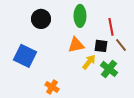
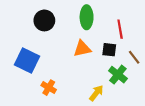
brown line: (121, 45) -> (134, 57), moved
yellow arrow: (89, 62) -> (96, 93), moved
orange cross: (52, 87) -> (49, 88), moved

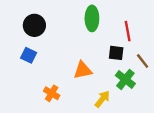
black circle: (44, 20) -> (34, 25), moved
orange triangle: (82, 49) -> (83, 70), moved
blue square: (27, 60) -> (29, 55), moved, size x0.6

